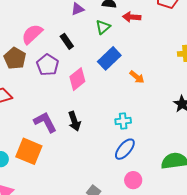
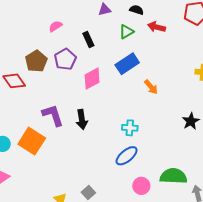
pink semicircle: (32, 34) -> (55, 26), size x0.6
brown pentagon: (15, 58) -> (36, 61), moved
pink circle: (133, 180) -> (141, 186), moved

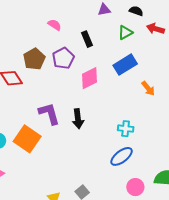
pink semicircle: (55, 26) -> (55, 25), turned 64

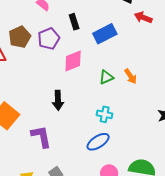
green triangle: (125, 33) -> (106, 77), moved
blue rectangle: (125, 65) -> (105, 34), moved
purple L-shape: (49, 114) -> (41, 136), moved

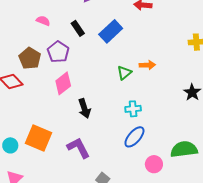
pink diamond: (73, 61) -> (63, 83), moved
orange arrow: (131, 76) -> (147, 65), turned -42

